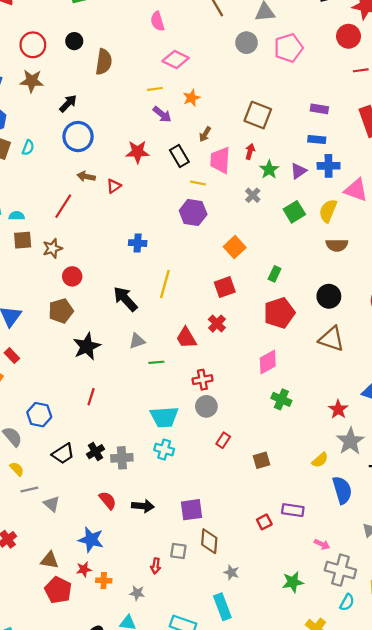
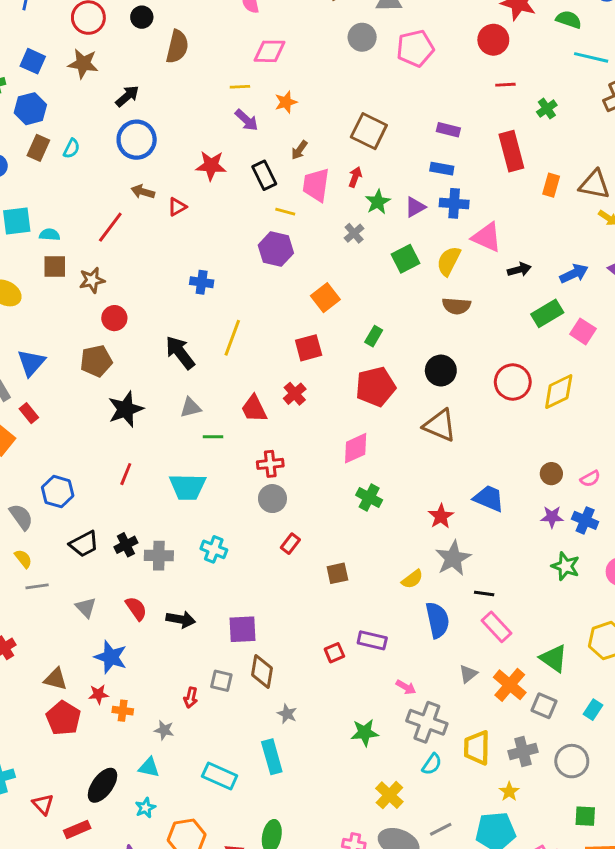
pink diamond: (176, 59) -> (270, 51), turned -30
cyan trapezoid: (164, 417) -> (188, 487), moved
gray triangle: (52, 504) -> (86, 607), moved

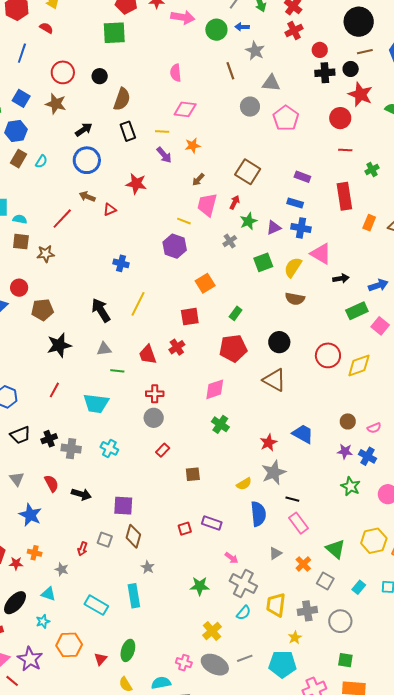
pink pentagon: (415, 48) -> (286, 118), turned -30
black rectangle: (264, 175) -> (128, 131), moved
red circle: (114, 318) -> (19, 288), moved
orange cross: (510, 685) -> (303, 564), size x0.7
red star: (98, 694) -> (16, 563), moved

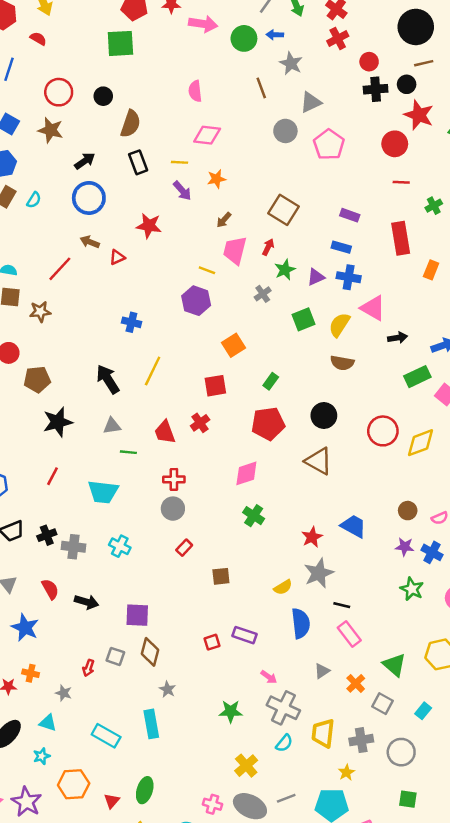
gray triangle: (271, 83) -> (311, 102), turned -30

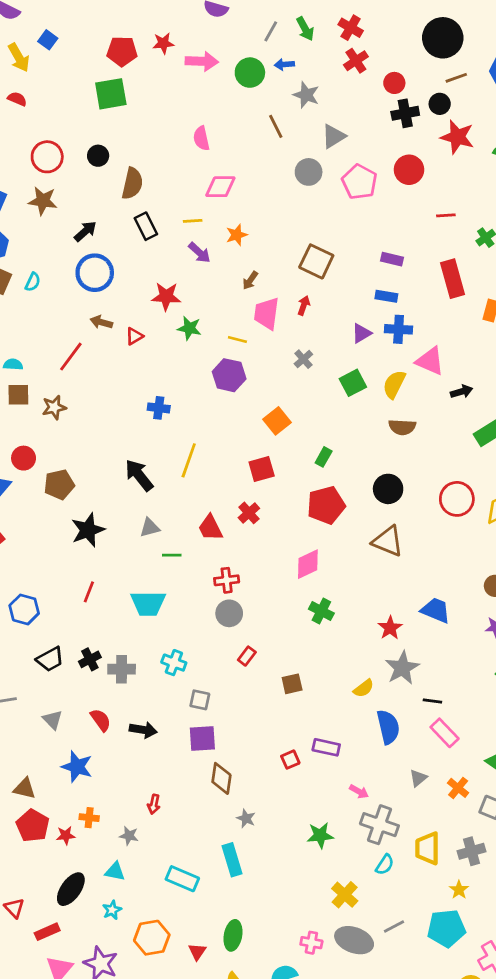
red circle: (395, 144) -> (409, 170), moved
green star: (285, 270) -> (189, 328), moved, turned -30
gray square: (115, 656) -> (200, 700), moved

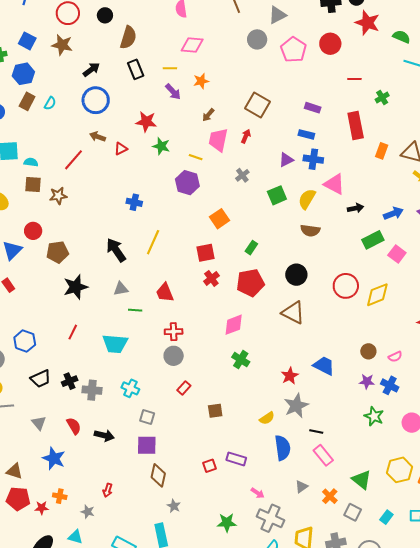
red cross: (249, 513) -> (211, 278), moved
red pentagon: (33, 826) -> (18, 499), turned -30

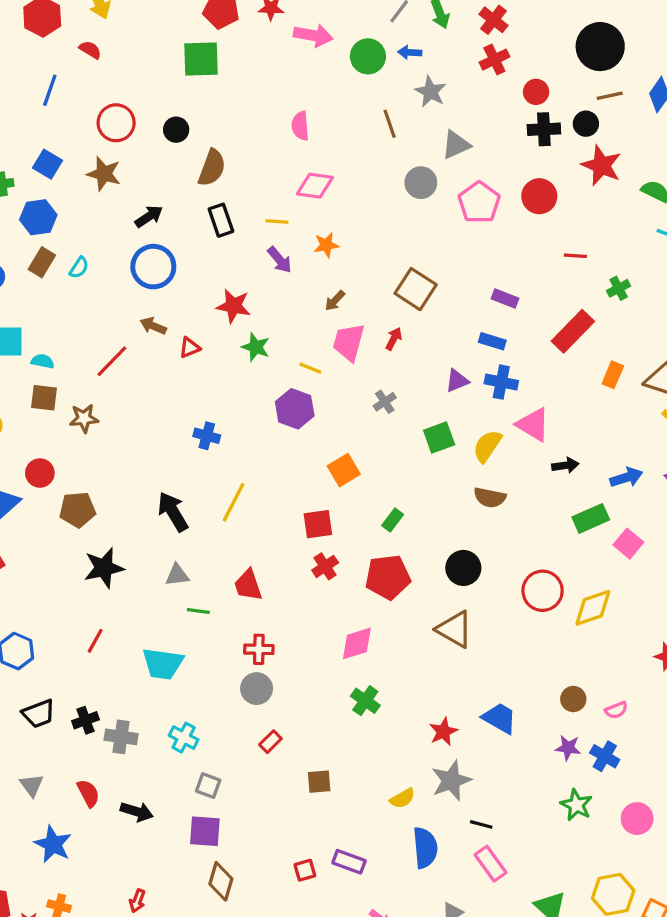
red rectangle: (356, 126) -> (573, 331), turned 52

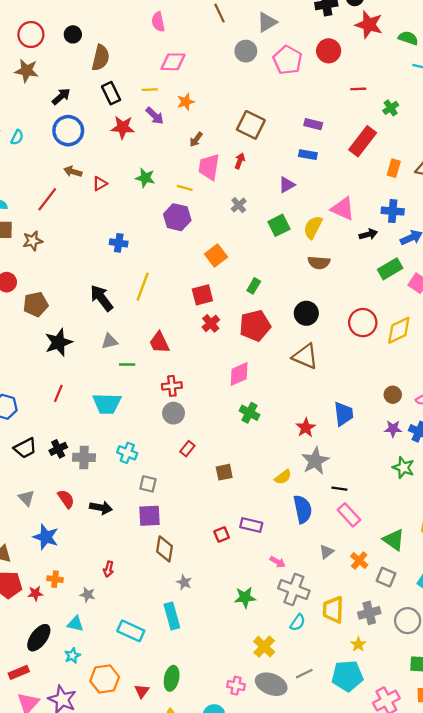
red star: (233, 306) -> (123, 127), moved
blue cross: (501, 382) -> (393, 211), moved
blue trapezoid: (500, 718) -> (344, 414), turned 60

